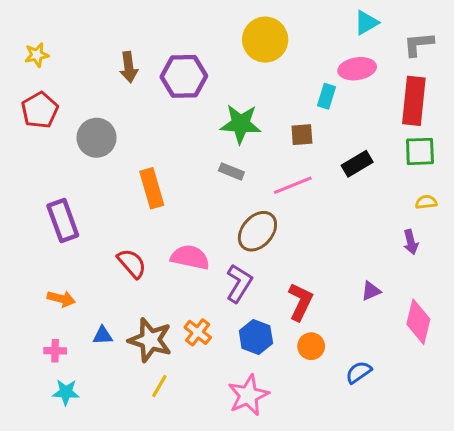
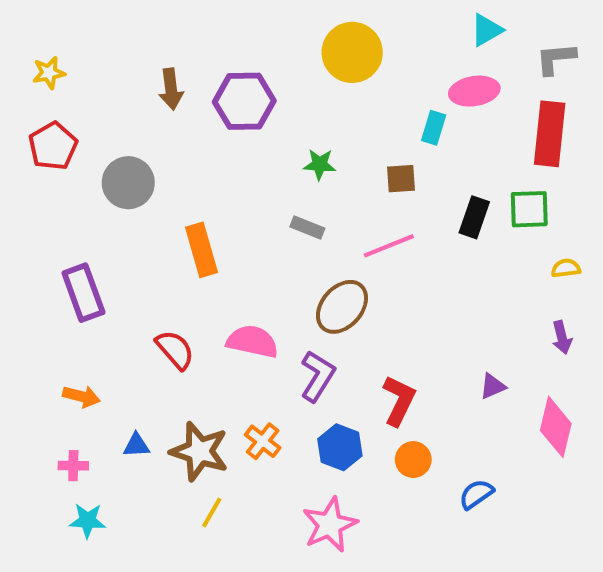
green star: (241, 124) -> (320, 164), size x0.6
green square: (420, 151) -> (529, 209), moved
black rectangle: (357, 164) -> (474, 217), turned -40
purple arrow: (411, 242) -> (562, 337), moved

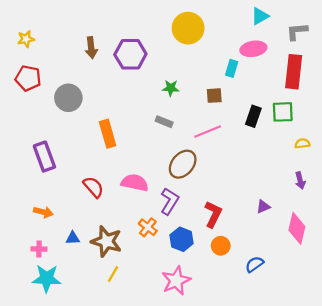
red pentagon: (53, 146) -> (28, 78), turned -30
orange cross: (263, 441) -> (148, 227), moved
cyan star: (88, 521) -> (47, 278), size x1.5

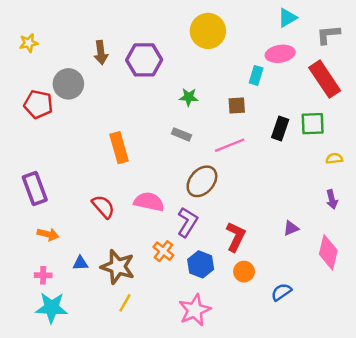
red rectangle: (294, 72) -> (325, 79), turned -40
red pentagon: (28, 78) -> (38, 104), moved
gray circle: (68, 98) -> (68, 84), moved
purple rectangle: (44, 157) -> (35, 189), moved

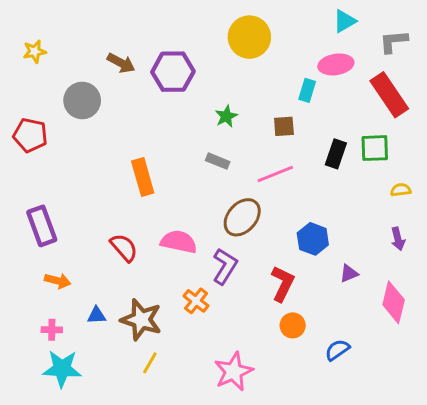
brown arrow: (101, 53) -> (121, 63), turned -55
green star: (189, 97) -> (226, 116), turned -30
red pentagon: (38, 104) -> (30, 135), moved
blue hexagon: (201, 264) -> (313, 239), moved

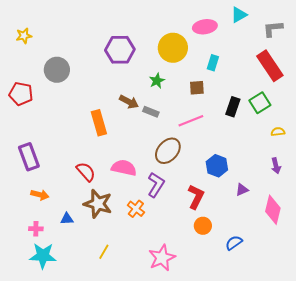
yellow circle: (249, 37) -> (173, 48), moved
brown arrow: (121, 63) -> (129, 102), moved
pink ellipse: (336, 64) -> (205, 27), moved
green square: (375, 148) -> (260, 103), turned -30
brown star: (141, 320) -> (98, 204), moved

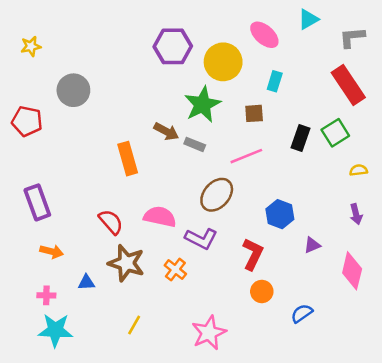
pink ellipse: (205, 27) -> (264, 35), turned 50
purple hexagon: (120, 50) -> (173, 46), moved
green star: (157, 81) -> (202, 104), size x1.8
purple L-shape: (156, 185) -> (201, 239), turned 85

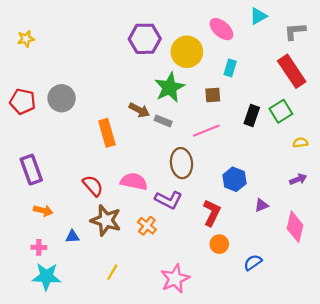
gray circle: (73, 90) -> (62, 98), moved
brown ellipse: (217, 195) -> (181, 163), turned -48
purple arrow: (356, 214) -> (298, 179), turned -98

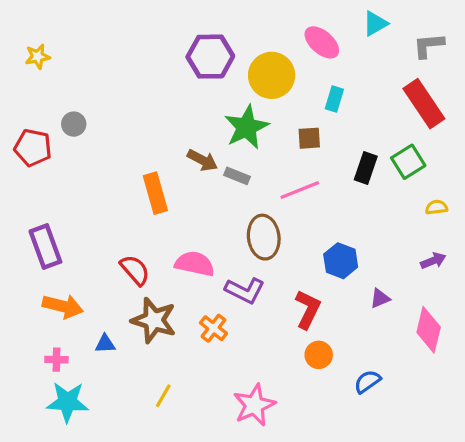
gray circle: (62, 98) -> (74, 124), moved, size x0.6
orange arrow: (43, 211) -> (63, 306), size x1.4

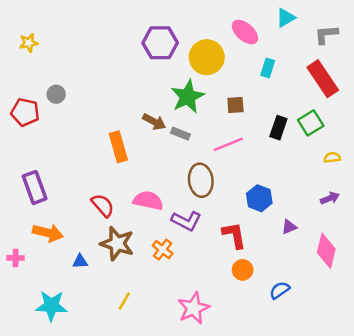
cyan rectangle: (334, 99) -> (268, 68), moved
red L-shape: (308, 309) -> (234, 235), turned -36
pink cross: (56, 360) -> (16, 258), moved

